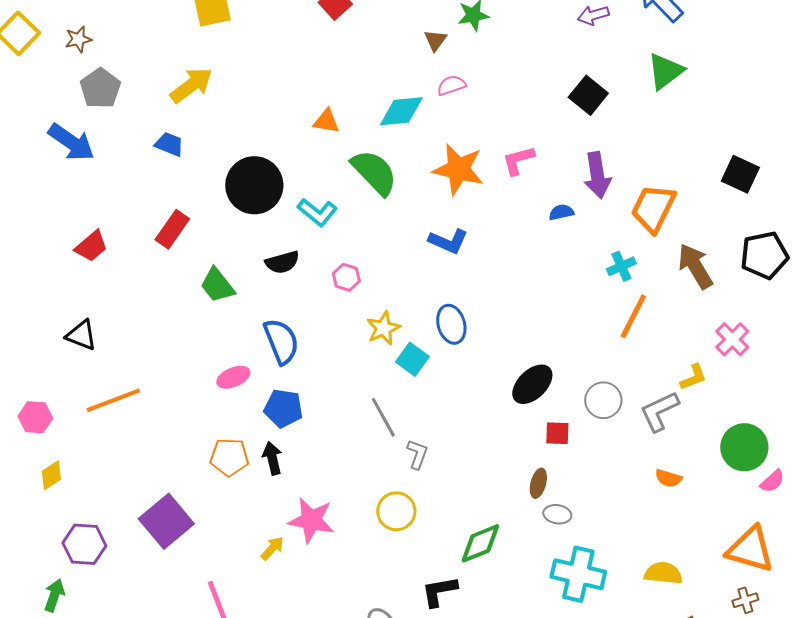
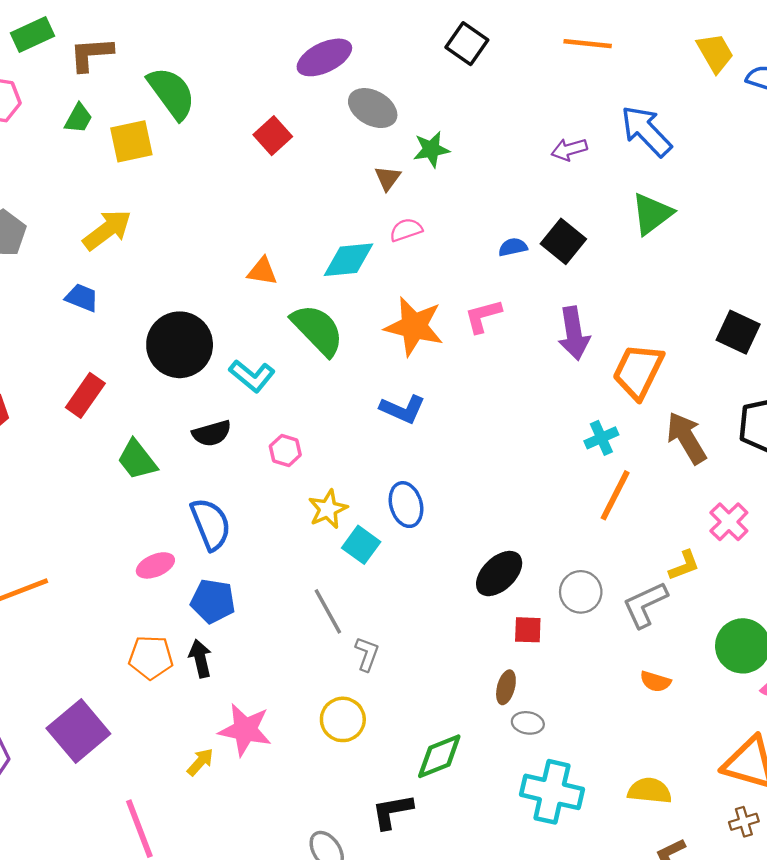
blue semicircle: (561, 212) -> (513, 247), moved

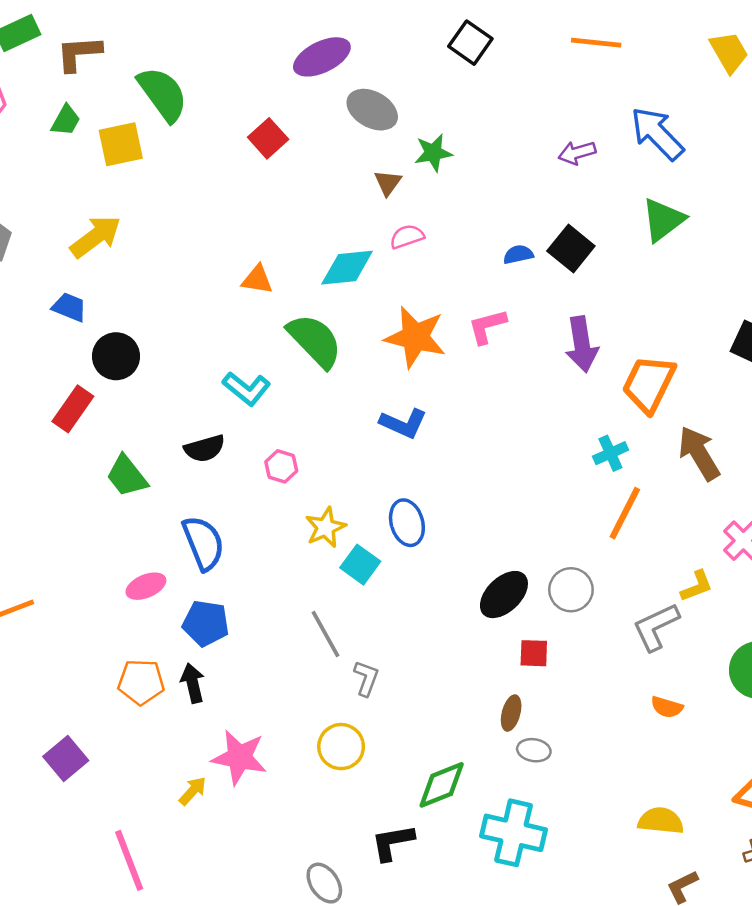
black circle: (180, 345) -> (116, 356), moved, size x0.7
gray circle: (581, 592) -> (571, 590), moved
purple square: (78, 731) -> (66, 759), size x0.7
cyan cross: (552, 792) -> (513, 833), moved

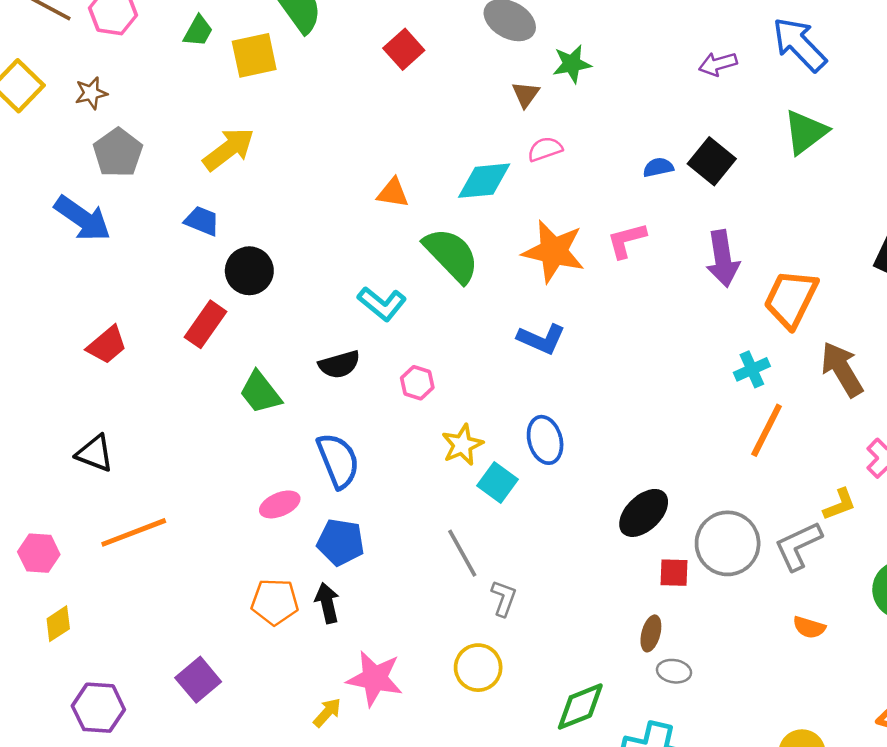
gray circle: (571, 590) -> (728, 543), moved, size x1.4

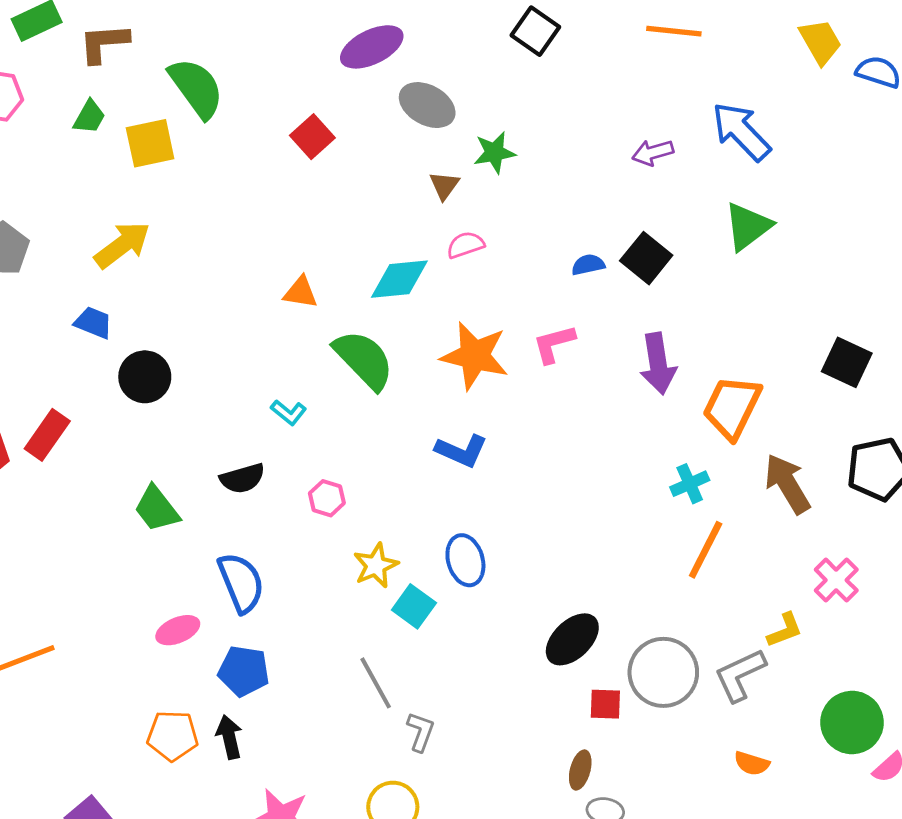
cyan L-shape: (382, 304) -> (289, 412), size x0.7
red rectangle: (205, 324) -> (47, 435), moved

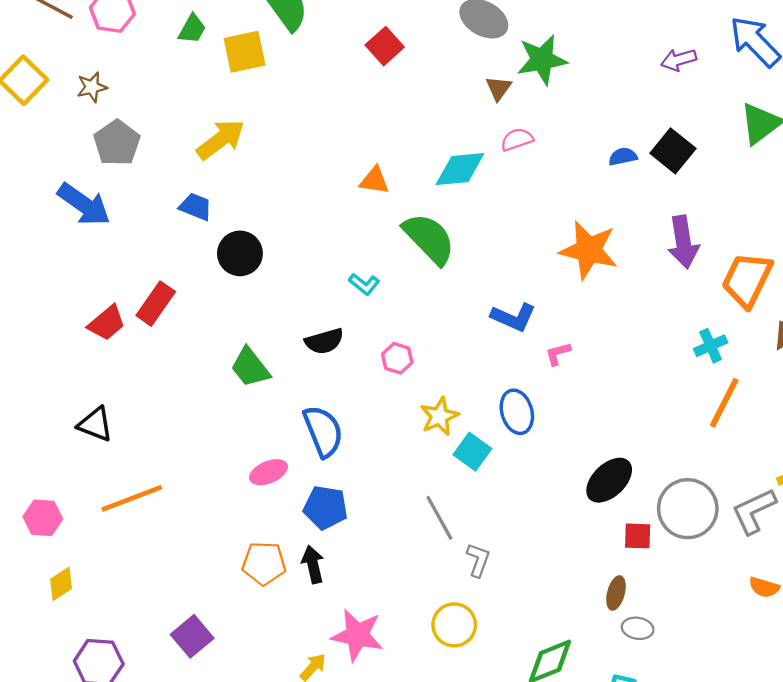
green star: (494, 153) -> (542, 60), size x1.4
pink L-shape: (554, 344) -> (558, 354), moved, size x0.7
orange star: (475, 356) -> (589, 250), moved

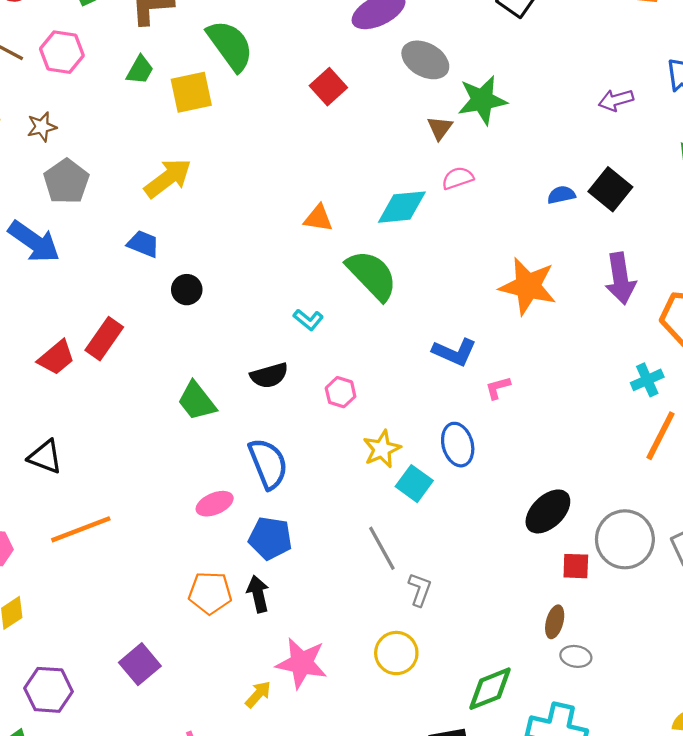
black circle: (240, 253) -> (187, 290), size x0.7

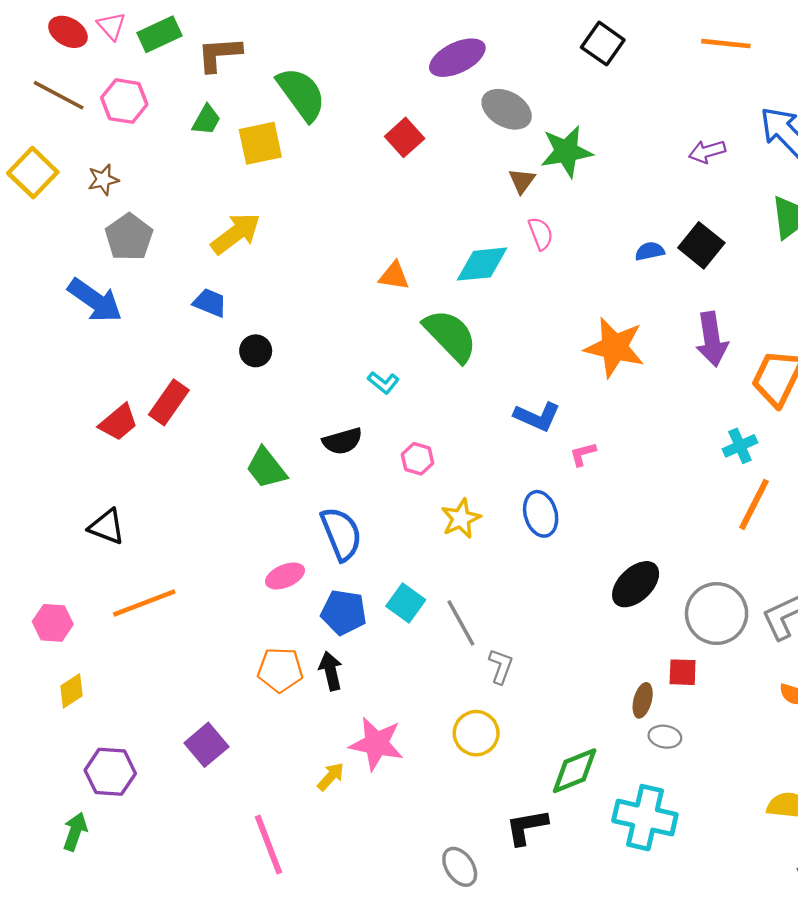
pink semicircle: (458, 178) -> (541, 234), turned 88
cyan square: (414, 484) -> (406, 603), moved
red square: (576, 566) -> (683, 672), moved

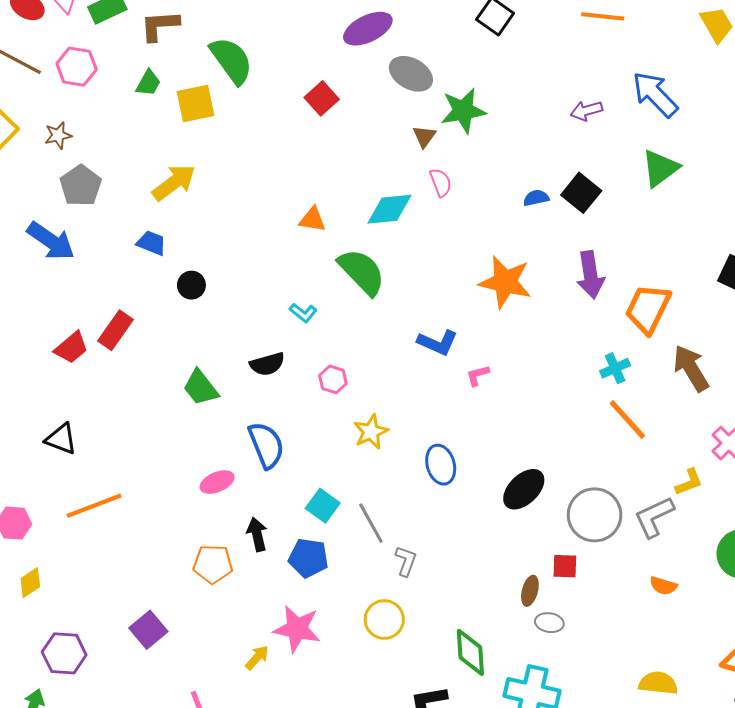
orange line: (754, 504) -> (627, 419), turned -69
blue ellipse: (541, 514) -> (441, 465), moved
blue pentagon: (344, 612) -> (308, 558), moved
black arrow: (331, 671) -> (257, 534), moved
green diamond: (575, 771) -> (470, 652), turned -72

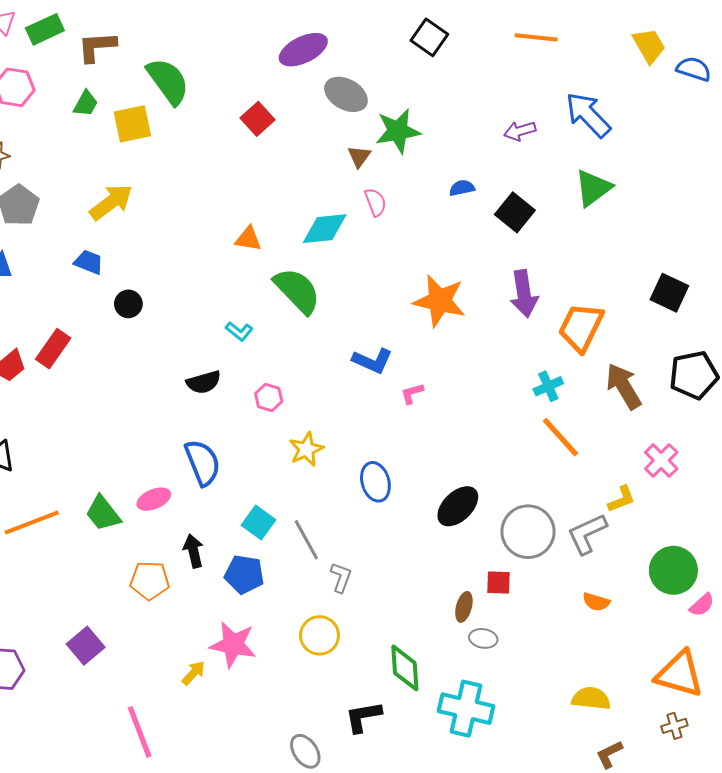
blue semicircle: (536, 198) -> (462, 188), moved
green trapezoid: (201, 388) -> (103, 513), moved

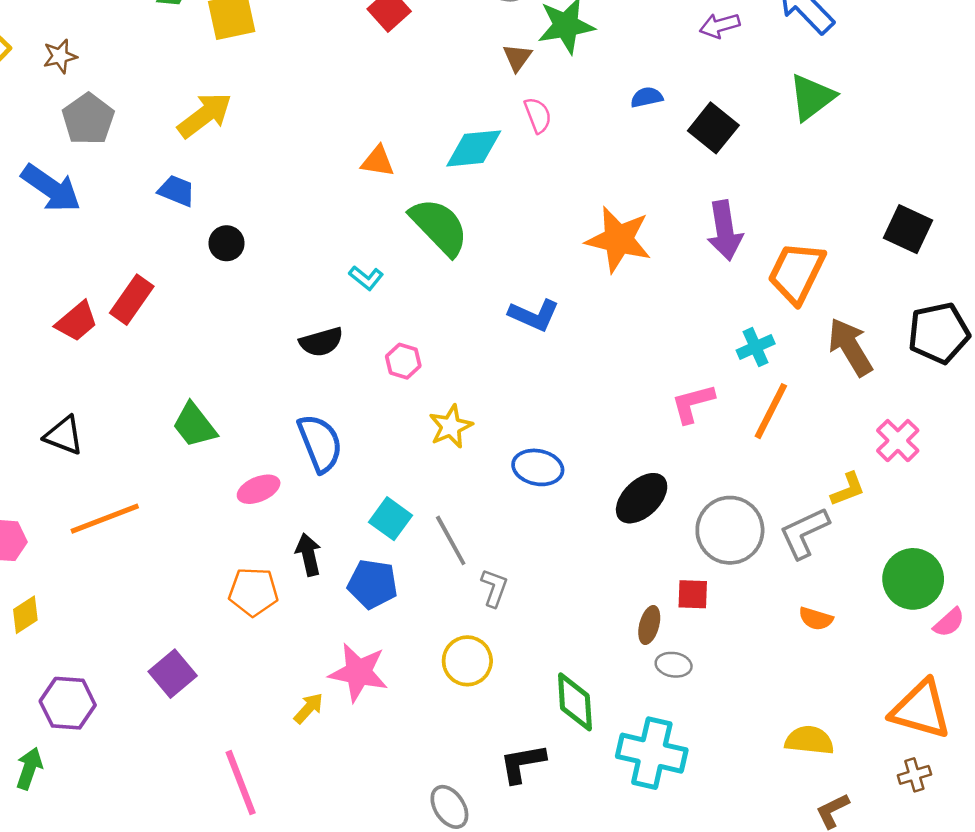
pink L-shape: (412, 393) -> (693, 403), moved, size x1.5
orange line: (561, 437) -> (771, 411), turned 69
blue ellipse: (375, 482) -> (538, 467), turned -63
green trapezoid: (103, 513) -> (194, 425), moved

